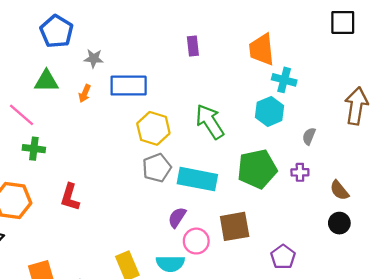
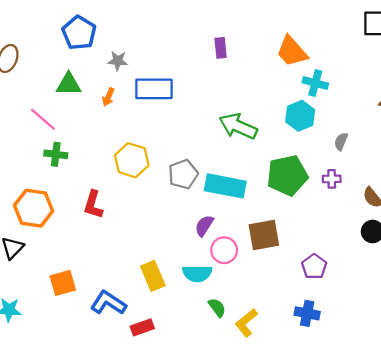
orange trapezoid: (262, 49) -> (292, 51), turned -36
green arrow: (210, 122) -> (238, 126), turned -33
yellow hexagon: (153, 128) -> (132, 160), moved

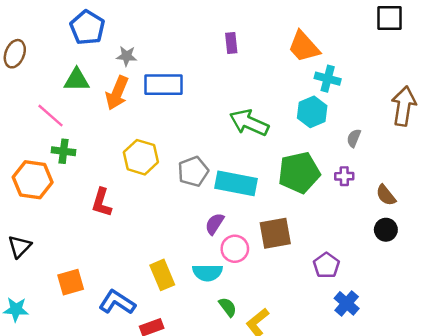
orange arrow: (108, 97) -> (117, 93), size x1.8
orange hexagon: (34, 208) -> (33, 180), moved
blue cross: (307, 313) -> (347, 303), moved, turned 30

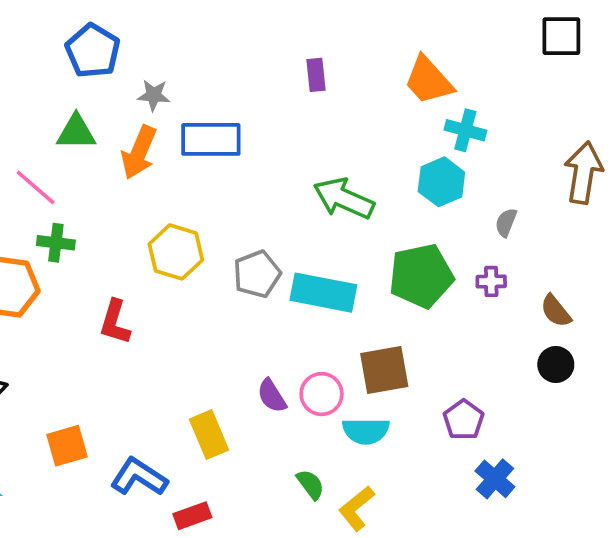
purple semicircle: (215, 224) -> (272, 396), moved, turned -65
cyan semicircle: (207, 273) -> (366, 431), moved

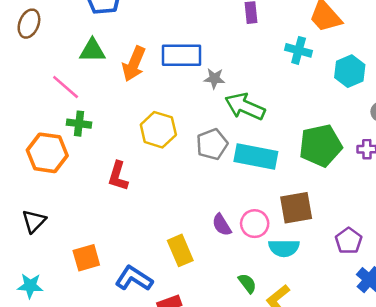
gray star: (154, 95) -> (214, 78), moved
cyan cross: (465, 130) -> (299, 50), moved
cyan hexagon: (441, 182) -> (350, 71), moved
green arrow: (344, 198) -> (245, 107), moved

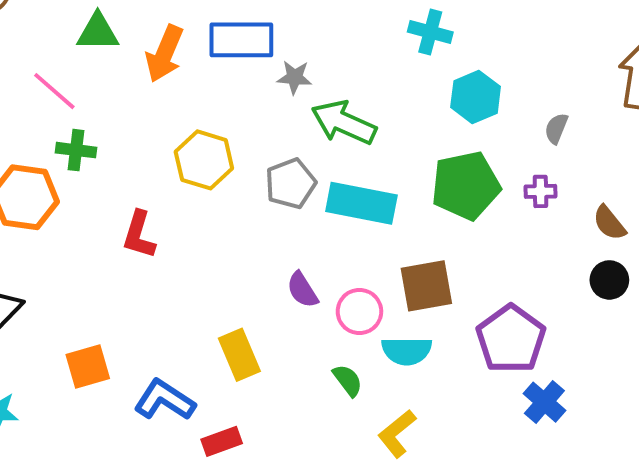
cyan hexagon: (350, 71) -> (476, 97), moved
purple semicircle: (222, 225) -> (302, 290), moved
purple pentagon: (349, 241) -> (511, 339), size x1.6
green semicircle: (247, 283) -> (348, 380), moved

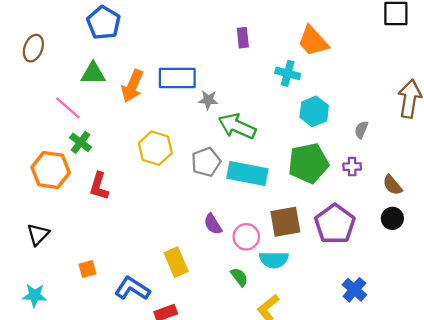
green cross: (76, 150) -> (81, 142), turned 30
red L-shape: (139, 235) -> (99, 186), moved
purple pentagon: (511, 339) -> (335, 224), moved
orange square: (88, 367) -> (87, 269), size x0.7

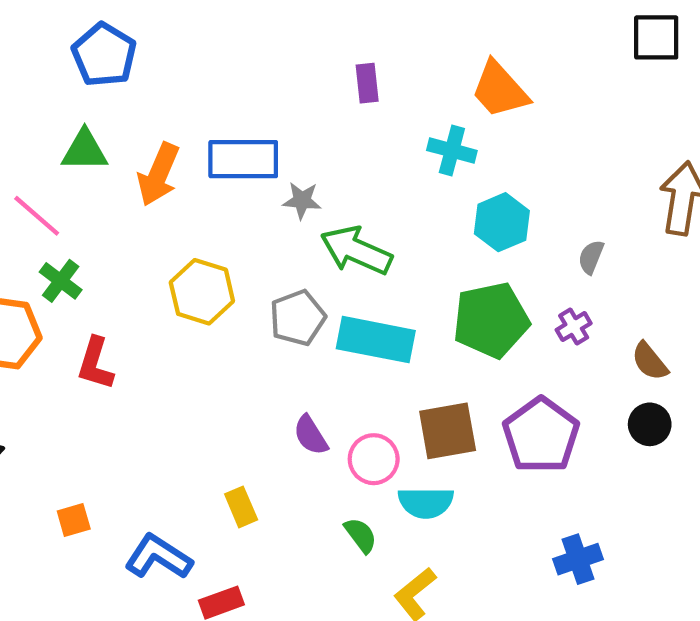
purple cross: (352, 167) -> (574, 327), turned -30
yellow rectangle: (176, 262) -> (241, 507), size x0.7
blue cross: (354, 290) -> (578, 559), turned 30

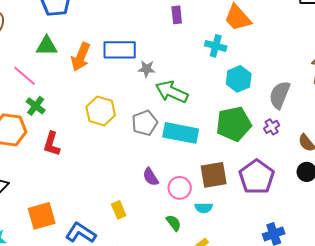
gray semicircle: (591, 257) -> (280, 95), size x1.8
cyan semicircle: (426, 503) -> (204, 208), size x0.7
orange square: (74, 520) -> (42, 216), size x1.8

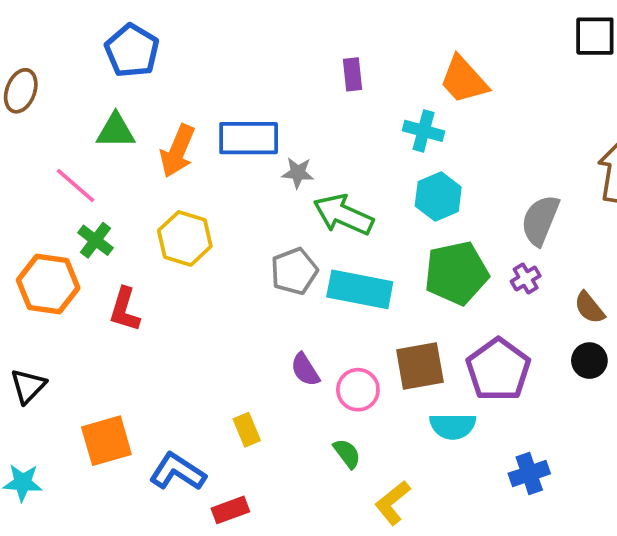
cyan hexagon: (239, 79) -> (438, 196), moved
yellow hexagon: (101, 111) -> (185, 238), moved
cyan semicircle: (204, 208) -> (453, 426), moved, size x1.4

